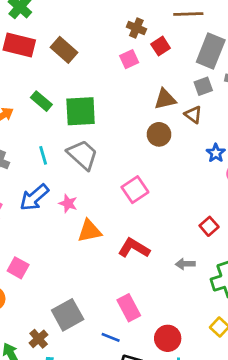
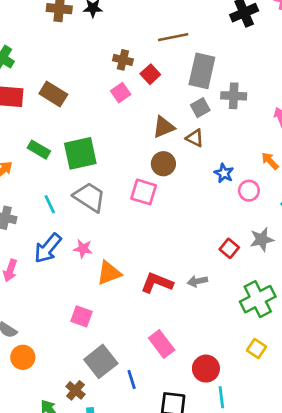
pink square: (135, 190) -> (144, 192), moved, turned -30
gray arrow: (185, 264) -> (197, 281), moved
pink square: (18, 268) -> (82, 316), moved
blue line: (111, 337) -> (132, 379), moved, turned 60

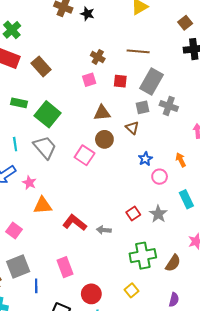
red square: (150, 74) -> (120, 81), moved, turned 32
brown triangle: (164, 127) -> (102, 113), moved
green rectangle: (39, 150) -> (19, 103), turned -35
green square: (80, 153) -> (48, 114), turned 35
gray star: (262, 239) -> (158, 214), turned 30

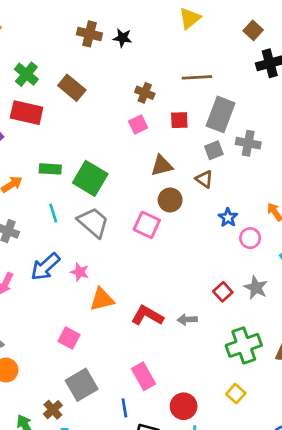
brown rectangle: (41, 66) -> (72, 88), moved
cyan line: (15, 144) -> (53, 213), moved
blue line: (36, 286) -> (124, 408), moved

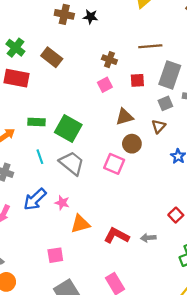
brown triangle: (204, 179) -> (159, 126), turned 40
pink square: (69, 338) -> (55, 255), turned -35

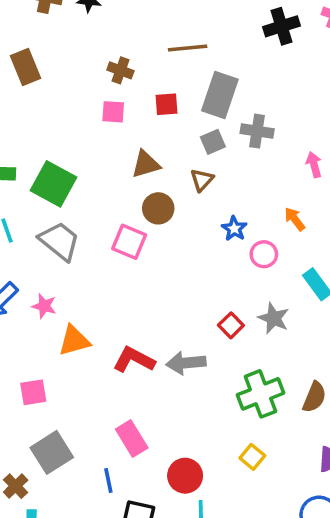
brown rectangle: (52, 57) -> (26, 67), turned 30
pink square: (105, 85) -> (113, 112), turned 32
gray arrow: (148, 238) -> (186, 363), size x1.5

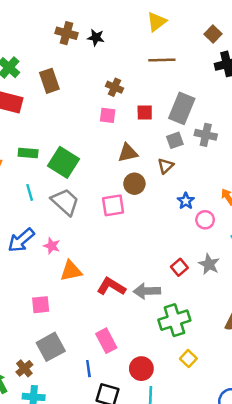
brown line: (188, 48) -> (162, 60), moved
pink square: (129, 242) -> (113, 205), turned -35
green cross: (260, 394) -> (174, 320), moved

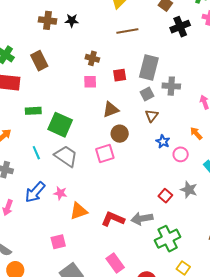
green rectangle: (28, 153) -> (33, 111), moved
brown triangle: (166, 166) -> (152, 116), moved

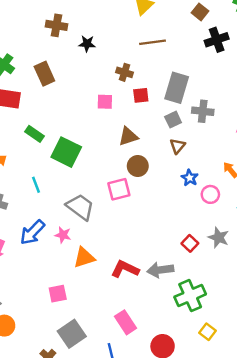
black star: (72, 21) -> (87, 44), moved
brown cross: (92, 58) -> (124, 72), moved
green rectangle: (33, 111) -> (34, 134), turned 35
gray trapezoid: (66, 156) -> (80, 207), moved

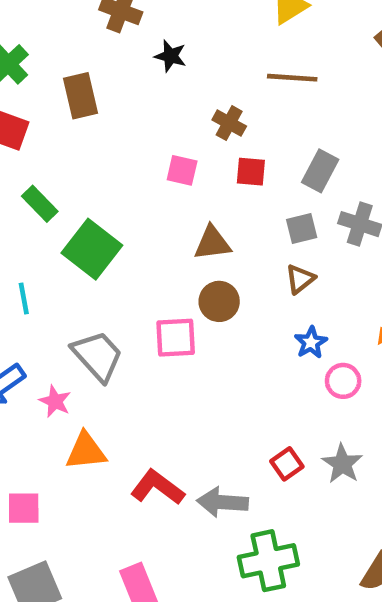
gray rectangle: (177, 88) -> (320, 171), size x0.7

